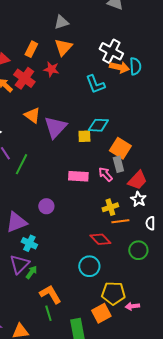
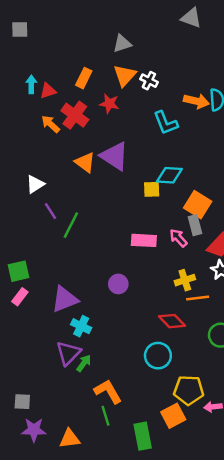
white cross: (111, 51) -> (149, 81), moved, size x0.6
purple triangle: (55, 127) -> (114, 156), moved, turned -40
purple circle: (46, 206) -> (118, 284), moved

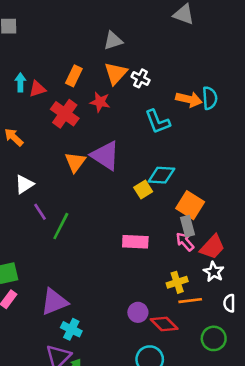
orange arrow: (50, 124) -> (14, 137), moved
orange triangle: (85, 162) -> (75, 162), turned 30
yellow square: (152, 189) -> (143, 190), turned -30
pink arrow: (178, 238) -> (185, 242), moved
purple circle: (118, 284) -> (138, 312), moved

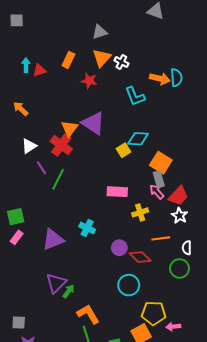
red cross: (65, 114) -> (61, 145), moved
yellow cross: (177, 282) -> (140, 212), moved
white semicircle: (229, 303) -> (187, 248), moved
cyan cross: (71, 329) -> (87, 228), moved

